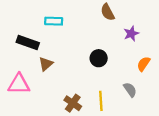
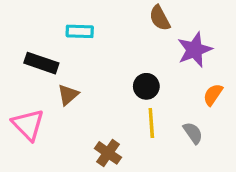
purple star: (131, 34) -> (195, 50), size x1.5
pink triangle: (19, 84) -> (28, 125), turned 45
yellow line: (101, 101) -> (151, 123), moved

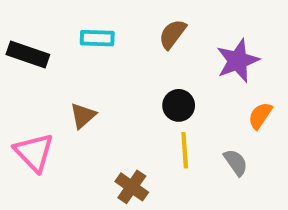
brown semicircle: (160, 18) -> (173, 34), moved, turned 65
black rectangle: (41, 63) -> (28, 54), moved

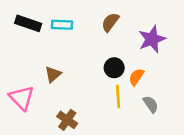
black rectangle: (28, 54) -> (28, 23), moved
orange semicircle: (260, 116) -> (136, 77), moved
brown cross: (132, 187) -> (67, 120), moved

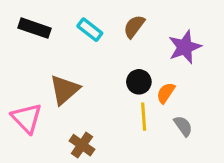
cyan rectangle: (62, 25) -> (90, 30), moved, turned 36
brown triangle: (53, 74) -> (65, 90), size x1.5

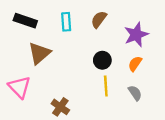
cyan rectangle: (90, 30) -> (66, 22), turned 48
brown triangle: (65, 90) -> (39, 53), moved
orange semicircle: (166, 93) -> (135, 64), moved

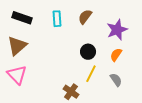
brown triangle: (39, 53) -> (17, 46), moved
yellow line: (106, 86) -> (91, 74), turned 30
brown cross: (60, 107) -> (71, 92), moved

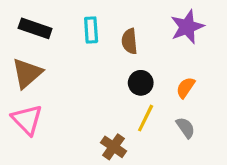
brown semicircle: (85, 17) -> (130, 41), moved, turned -42
purple star: (117, 30) -> (187, 27), moved

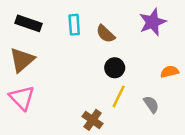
brown semicircle: (130, 41) -> (106, 34), turned -42
orange semicircle: (186, 88) -> (170, 72), moved, turned 42

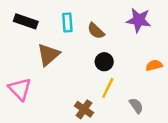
purple star: (153, 22) -> (139, 20), turned 30
brown triangle: (22, 60) -> (48, 55), moved
gray semicircle: (151, 104) -> (136, 106), moved

